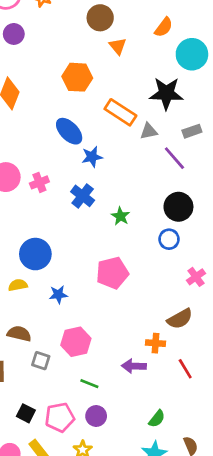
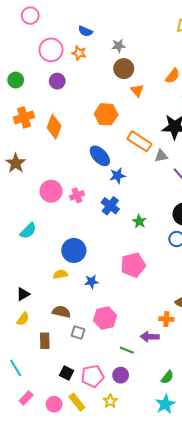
green line: (89, 384) -> (127, 350), moved

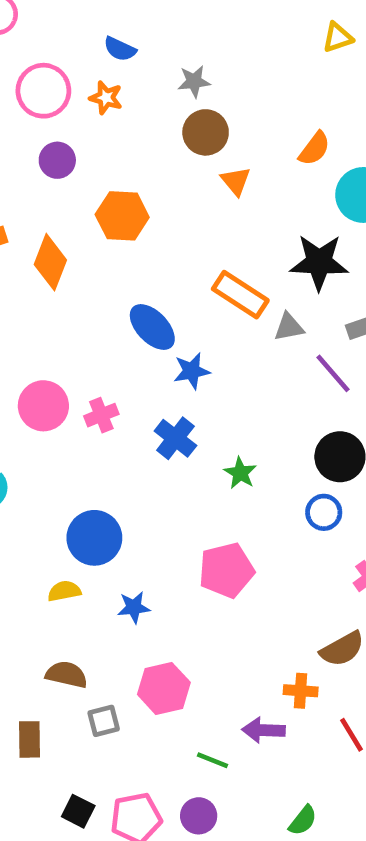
orange hexagon: (106, 114) -> (122, 216), moved
gray square: (78, 333) -> (104, 721), turned -32

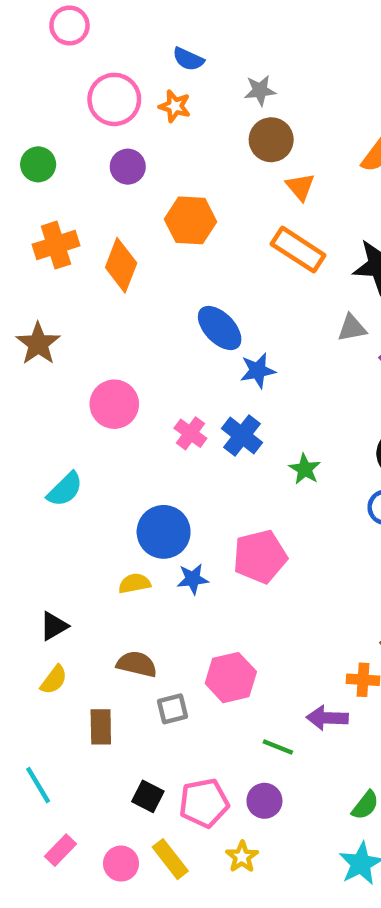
orange rectangle: (240, 295) -> (298, 250), moved
pink cross: (101, 415) -> (190, 433), moved, turned -32
pink pentagon: (226, 570) -> (260, 557), moved
blue star: (134, 607) -> (193, 579), moved

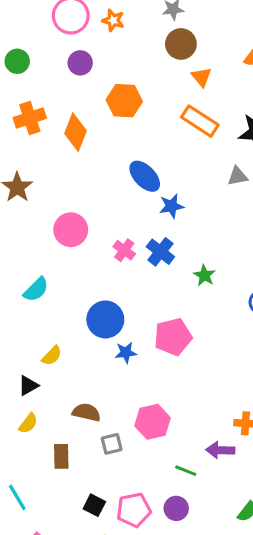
yellow semicircle: (134, 583) -> (52, 356), moved, turned 145

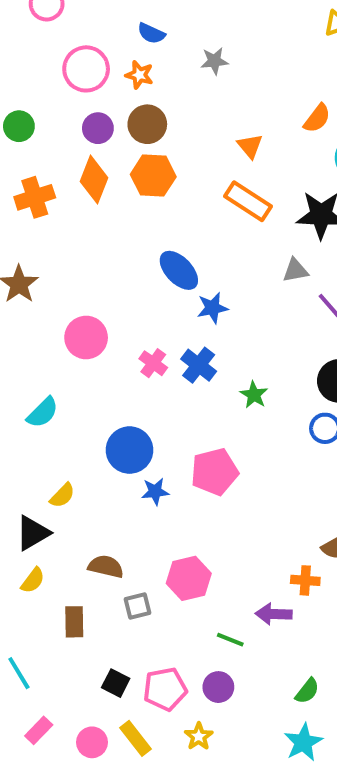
brown circle: (181, 44) -> (147, 124), moved
orange diamond: (75, 132) -> (94, 180), moved
black triangle: (28, 386) -> (33, 533), size x1.4

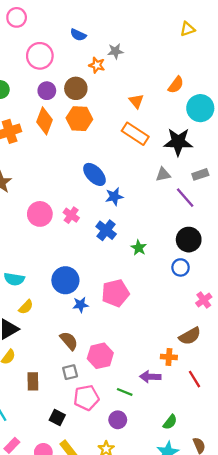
orange star: (139, 75) -> (97, 65), moved
pink cross: (153, 363) -> (71, 215), moved
cyan semicircle: (43, 413) -> (14, 279), moved, turned 54
brown semicircle: (106, 567) -> (69, 341), moved, turned 36
pink pentagon: (165, 689) -> (86, 398), moved

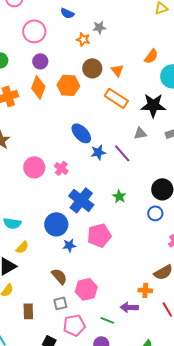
brown circle: (76, 88) -> (92, 68), moved
purple line: (185, 198) -> (122, 153), moved
blue cross: (106, 230) -> (81, 200), moved, size x1.4

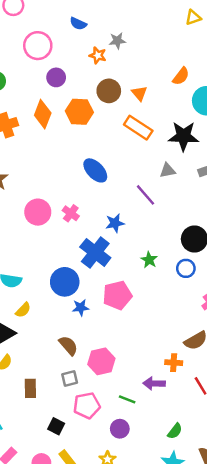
purple circle: (40, 61) -> (56, 77), moved
blue star: (98, 152) -> (115, 223), moved
green star: (119, 196) -> (149, 260), moved

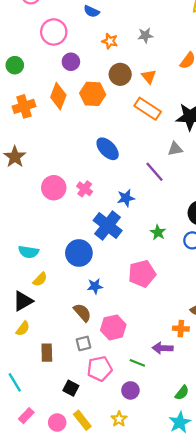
gray star: (117, 41) -> (145, 35), moved
pink pentagon: (117, 295) -> (142, 274), moved
blue star: (81, 308) -> (95, 286), moved

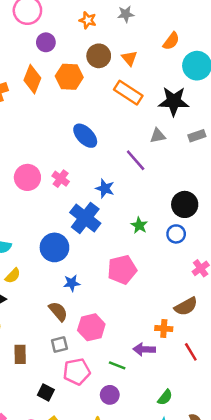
blue star: (126, 198) -> (105, 188), turned 30

